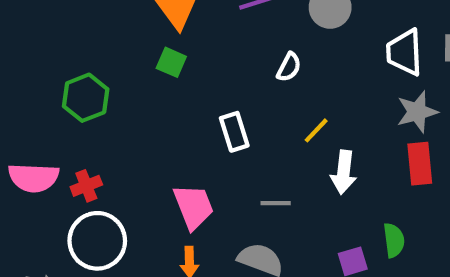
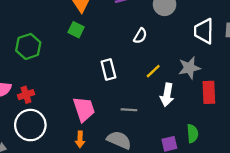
gray star: (417, 112) -> (189, 68), moved

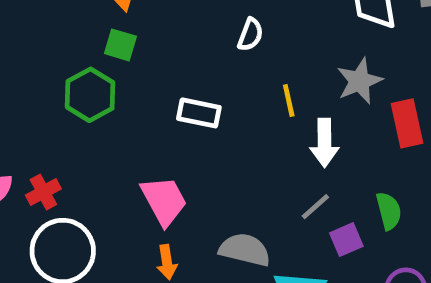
green hexagon: (28, 46) -> (90, 95), moved
white rectangle: (108, 70) -> (199, 113), turned -54
yellow line: (153, 71) -> (289, 100), turned -49
gray line: (129, 110) -> (315, 207), moved, turned -35

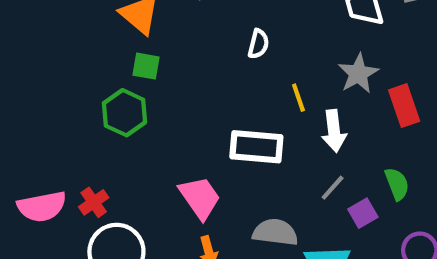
white rectangle: (199, 113) -> (256, 147), moved, size x1.4

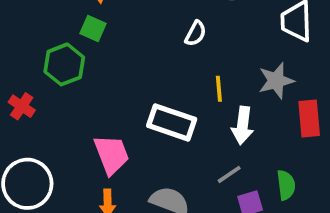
red cross: (94, 202) -> (22, 106), moved, turned -35

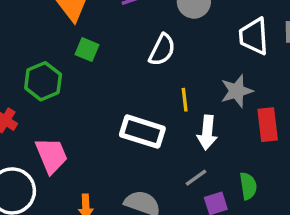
green square: (93, 29) -> (87, 50), moved
white semicircle: (196, 33) -> (162, 50), size x1.4
pink trapezoid: (112, 155) -> (51, 155), moved

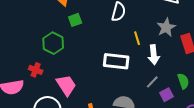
green square: (87, 50) -> (75, 20), turned -32

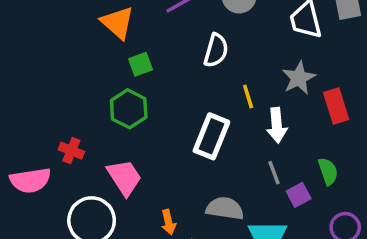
green hexagon: (53, 43) -> (129, 109), moved
white rectangle: (116, 61) -> (211, 136), turned -75
gray line: (152, 82) -> (274, 173), turned -64

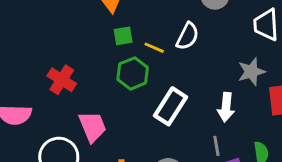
yellow line: (248, 96) -> (154, 48), moved, turned -60
green hexagon: (129, 109) -> (133, 73), moved
red cross: (71, 151) -> (62, 80), moved, size x1.4

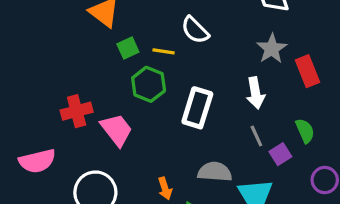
white semicircle: (187, 36) -> (195, 30), turned 124
red cross: (62, 80) -> (77, 111), turned -32
pink trapezoid: (92, 127) -> (116, 130), moved

